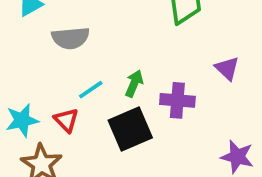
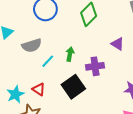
green arrow: (134, 83) -> (70, 54), moved
cyan line: (91, 90) -> (48, 61), moved

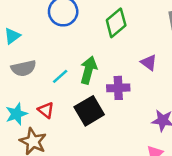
gray semicircle: (32, 46) -> (24, 68), moved
green arrow: (70, 54) -> (88, 70), size x1.5

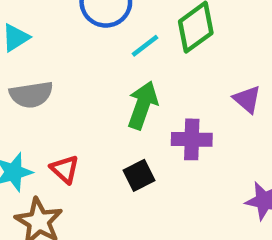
cyan line: (60, 76) -> (145, 46), moved
black square: (89, 111) -> (139, 175), size x0.6

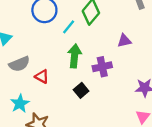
purple triangle: (247, 99) -> (124, 41), turned -40
red triangle: (65, 169) -> (42, 77), moved

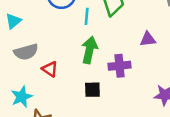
cyan line: (69, 27) -> (87, 16), turned -40
black square: (81, 90) -> (92, 90), turned 32

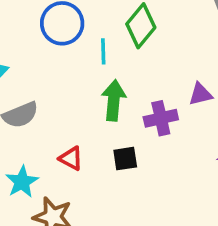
purple triangle: (148, 39) -> (200, 94), moved
red triangle: (50, 69) -> (71, 158), moved

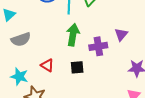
purple triangle: (200, 94) -> (121, 34), turned -40
cyan star: (22, 182) -> (19, 76), turned -30

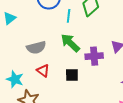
green arrow: (73, 35) -> (70, 43), turned -60
gray semicircle: (21, 39) -> (36, 48), moved

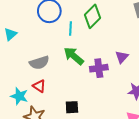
red triangle: (43, 71) -> (39, 86), moved
black square: (72, 75) -> (72, 107), moved

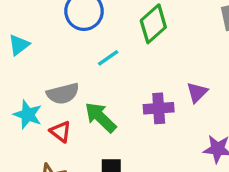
cyan line: (70, 29) -> (108, 58), moved, turned 48
green arrow: (74, 56) -> (101, 117), moved
cyan star: (19, 96) -> (28, 115), moved

